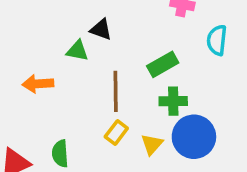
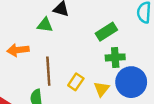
brown line: (116, 91) -> (48, 71), moved

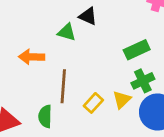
green cross: (115, 57) -> (143, 81), turned -30
yellow triangle: (101, 89) -> (122, 100), moved

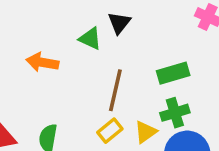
black triangle: (88, 16) -> (119, 23), turned 36
brown line: (63, 86) -> (115, 90), moved

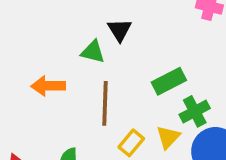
green rectangle: (173, 73) -> (169, 81), moved
brown line: (115, 90) -> (105, 103), moved

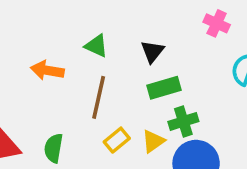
black triangle: (120, 30) -> (152, 51), moved

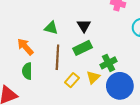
orange arrow: (47, 70) -> (25, 47), turned 48
green rectangle: (164, 88) -> (83, 48), moved
green semicircle: (53, 148) -> (27, 71), moved

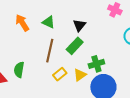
orange arrow: (25, 47) -> (22, 23), moved
green rectangle: (83, 48) -> (75, 46), turned -30
green semicircle: (27, 71) -> (19, 70), moved

